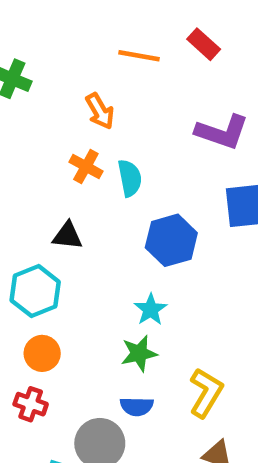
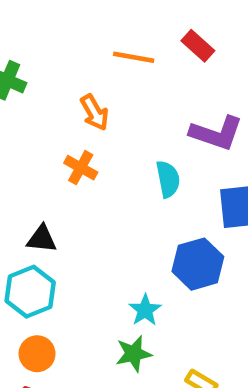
cyan semicircle: (130, 178) -> (168, 179), moved
black triangle: (68, 236) -> (42, 239), moved
blue hexagon: (171, 240) -> (198, 264), moved

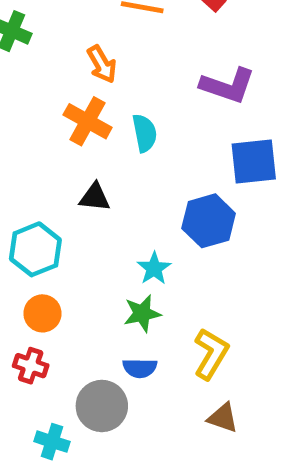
orange cross: (81, 168) -> (88, 121), size x1.4
cyan semicircle: (168, 179) -> (145, 133), moved
black triangle: (42, 239) -> (95, 197), moved

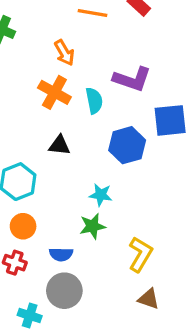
purple L-shape: (228, 86) -> (132, 79), moved
blue hexagon: (209, 221) -> (127, 145), moved
cyan star: (154, 268) -> (101, 195), turned -30
blue semicircle: (140, 368) -> (61, 254), moved

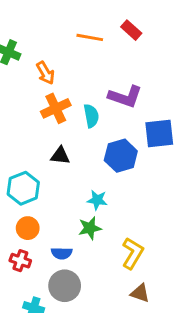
orange arrow: (64, 53) -> (45, 73), moved
orange cross: (54, 92) -> (56, 108), turned 36

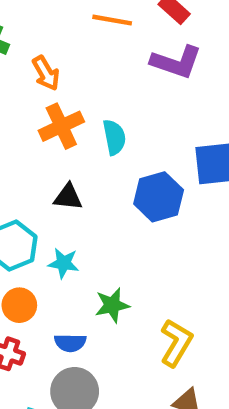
purple L-shape: (125, 97) -> (176, 62), moved
cyan star: (97, 200) -> (64, 263), moved

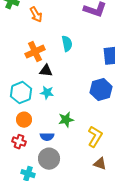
orange cross: (61, 126) -> (35, 52), moved
blue hexagon: (159, 197) -> (101, 90), moved
cyan star: (64, 263) -> (47, 93), moved

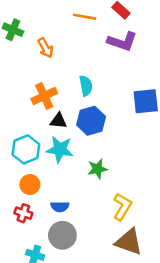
blue hexagon: (101, 90) -> (91, 121), moved
cyan star: (47, 93) -> (60, 149), size x1.5
green star: (66, 120) -> (98, 169), moved
brown triangle: (100, 164) -> (129, 242), size x1.6

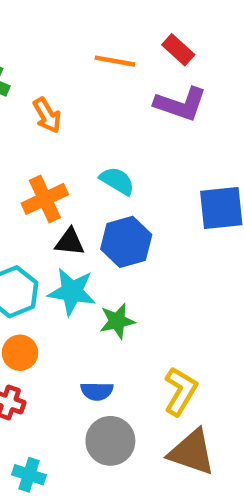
cyan semicircle: (86, 86) -> (117, 181), turned -48
green star: (98, 169) -> (117, 321), moved
blue semicircle: (60, 207) -> (97, 391), moved
gray circle: (62, 235) -> (110, 441), moved

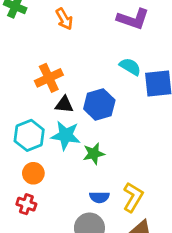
orange arrow: (47, 115) -> (64, 19), moved
cyan semicircle: (117, 181) -> (130, 67), moved
blue semicircle: (97, 391) -> (99, 197), moved

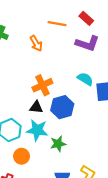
orange cross: (49, 78) -> (42, 85), moved
orange circle: (33, 173) -> (22, 156), moved

